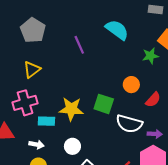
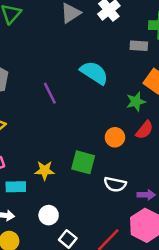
red semicircle: (153, 100) -> (145, 130), moved
yellow star: (71, 109) -> (45, 170), size x0.7
white semicircle: (129, 124) -> (115, 184), size x0.7

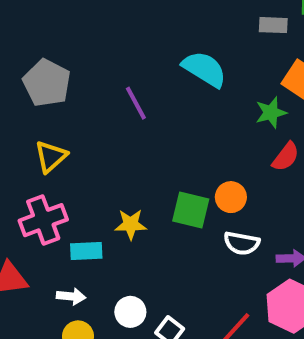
orange circle: (115, 137) -> (231, 197), moved
white circle: (49, 215) -> (130, 312), moved

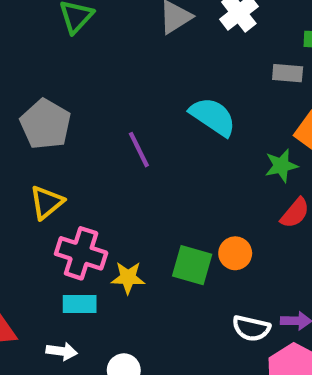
pink cross: (43, 220) -> (81, 253), moved, turned 36
white semicircle: (242, 243) -> (251, 328), moved

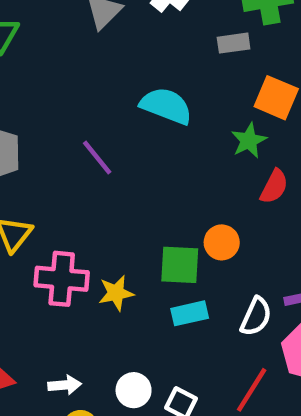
cyan rectangle: (80, 304) -> (190, 313), moved
white semicircle: (251, 328) -> (256, 316), turned -66

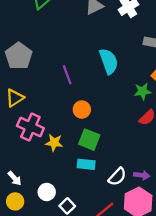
cyan semicircle: (166, 106) -> (109, 61), turned 30
orange circle: (222, 242) -> (82, 110), moved
white arrow: (65, 385) -> (15, 178), turned 35

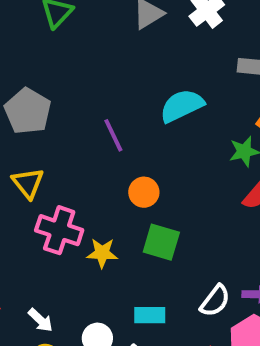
cyan semicircle: (109, 61) -> (182, 106), turned -90
yellow triangle: (15, 98) -> (28, 183), turned -30
cyan rectangle: (86, 164) -> (150, 315), moved

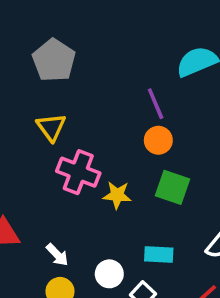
purple line: (113, 135) -> (156, 104), moved

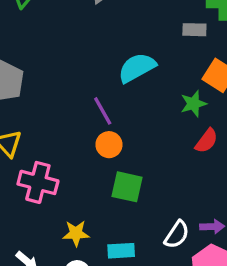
yellow star: (117, 195) -> (76, 233), moved

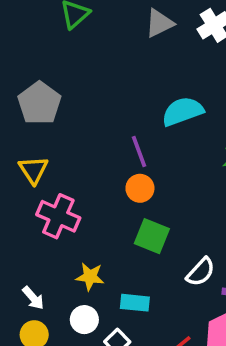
white semicircle: (177, 235) -> (201, 272), moved

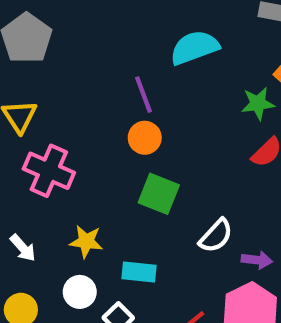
white arrow: (33, 298) -> (23, 248), moved

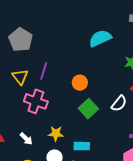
purple line: (143, 95) -> (44, 71), moved, turned 42
green square: (159, 194) -> (88, 109), turned 30
white semicircle: (216, 236) -> (119, 103), moved

